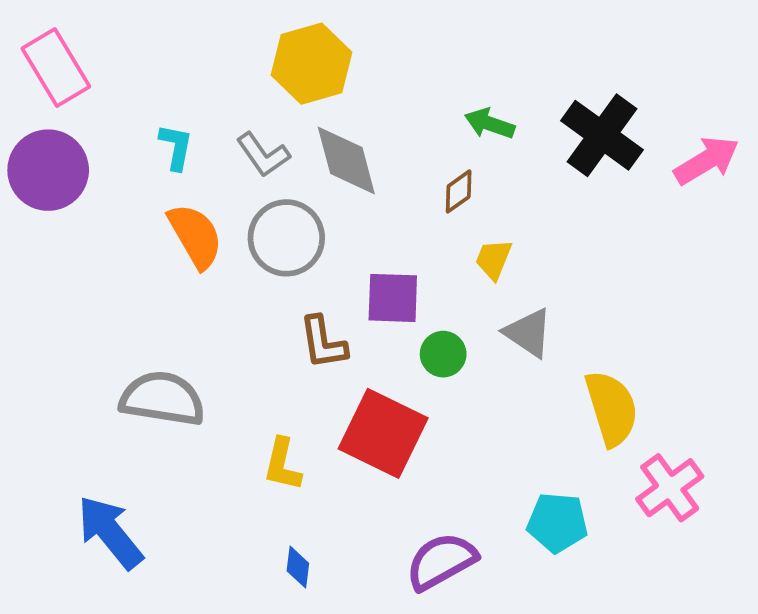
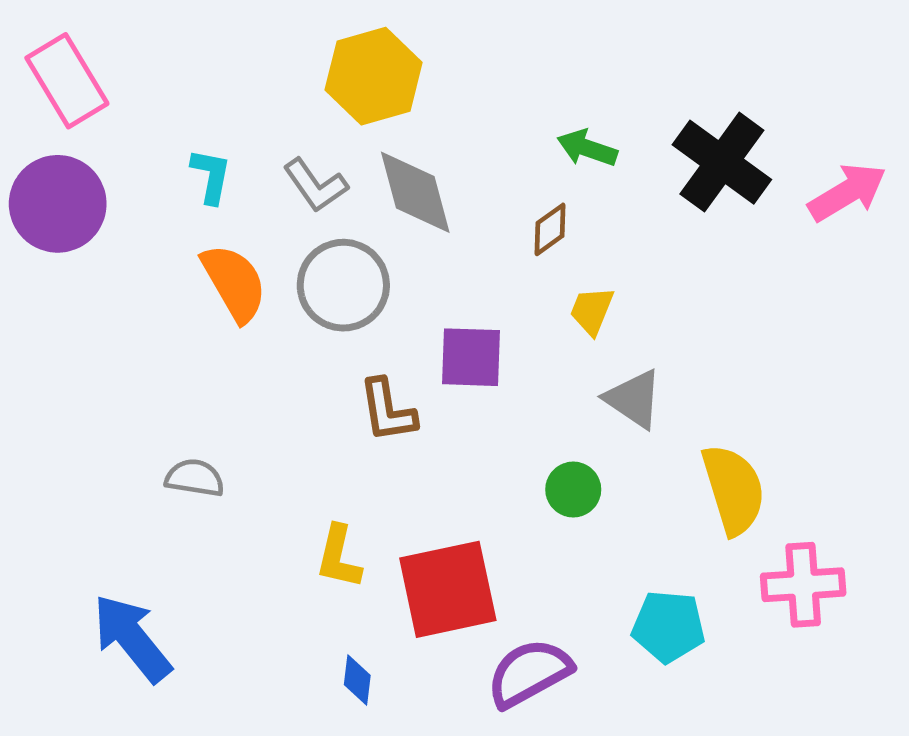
green circle: (443, 354) -> (573, 490), moved
gray semicircle: (162, 399) -> (195, 478), size x0.6
red square: (383, 433) -> (448, 589), moved, turned -38
pink cross: (670, 488) -> (803, 585), turned 32

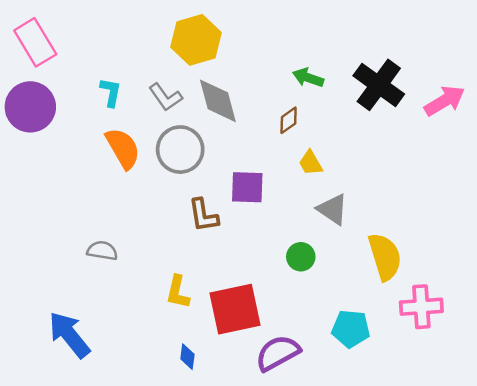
yellow trapezoid: (592, 311) -> (311, 163), turned -52

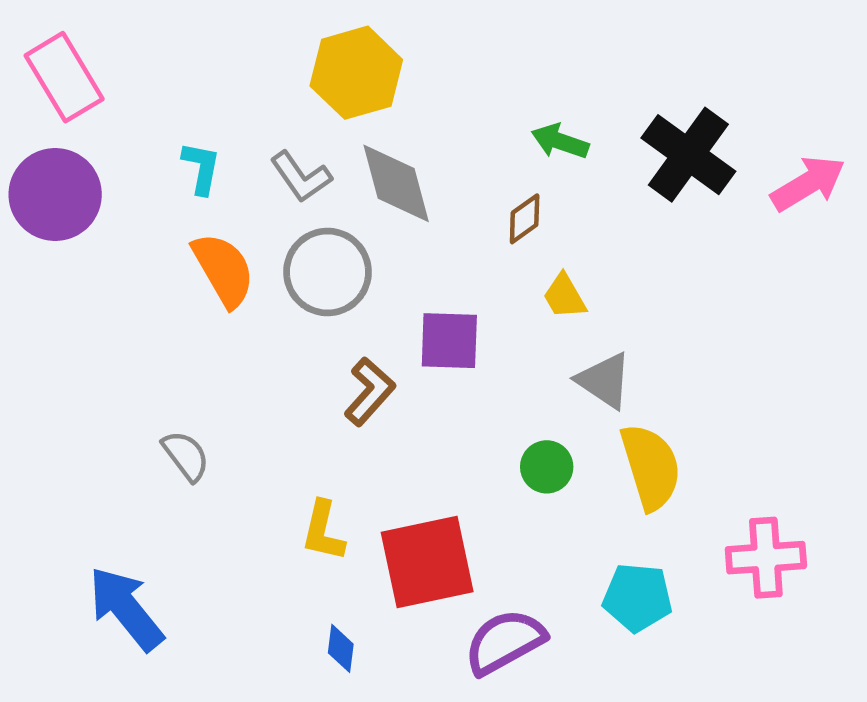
brown L-shape: (203, 215) -> (370, 392), turned -129
gray semicircle: (102, 251) -> (186, 456), turned 44
yellow semicircle: (385, 257) -> (651, 467), moved

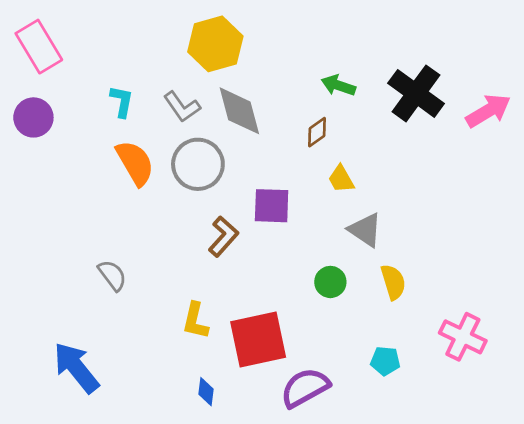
purple circle: (55, 195) -> (33, 117), size x0.7
yellow semicircle: (651, 467) -> (393, 282), size x0.7
pink cross: (766, 558) -> (463, 337), turned 30
cyan pentagon: (637, 597) -> (385, 361), size x0.7

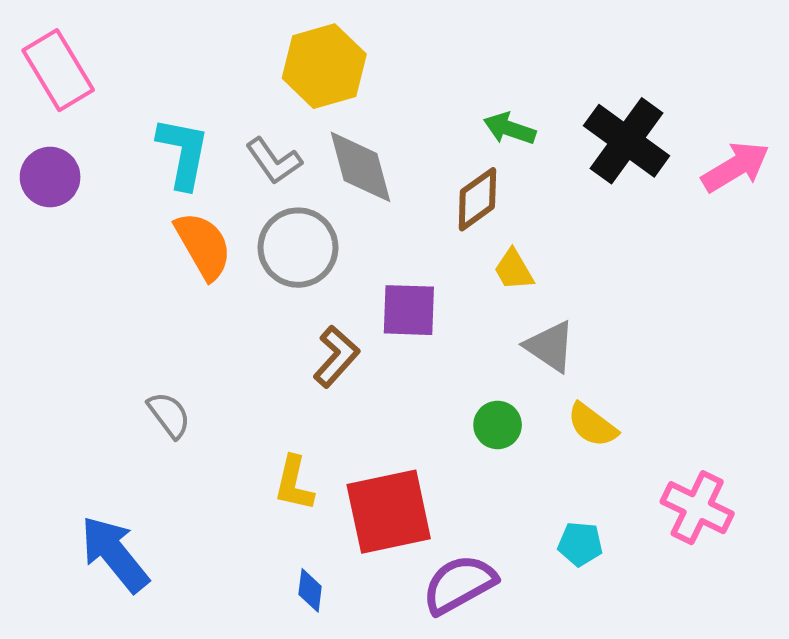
cyan L-shape: (122, 101) -> (183, 153), size x1.5
brown diamond: (317, 132) -> (477, 199), size x1.4
yellow semicircle: (393, 282) -> (592, 425), turned 144

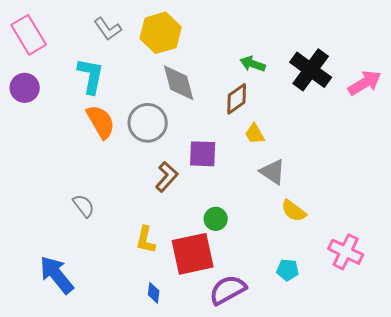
gray L-shape: (274, 161) -> (108, 29), moved
green circle: (498, 425) -> (216, 219), moved

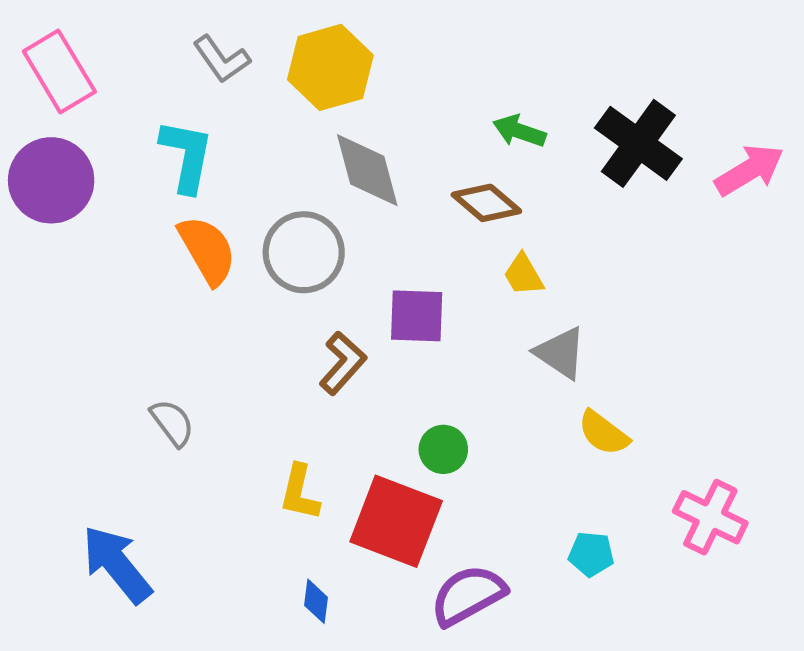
purple circle: (25, 88) -> (51, 180), size x1.4
brown diamond: (237, 99) -> (486, 203), turned 76
red square: (193, 254) -> (396, 521), turned 33

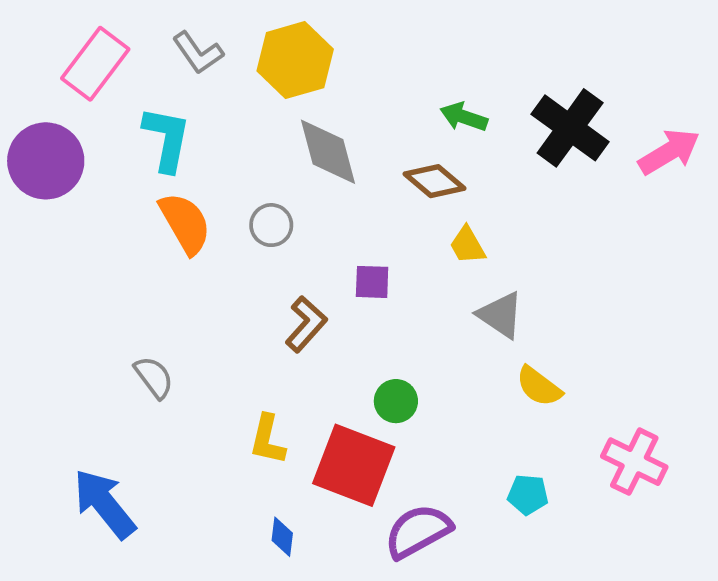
pink rectangle: (59, 72) -> (95, 64), moved, turned 68
gray circle: (304, 252) -> (271, 225), size x0.6
purple square: (417, 316) -> (372, 282), size x0.7

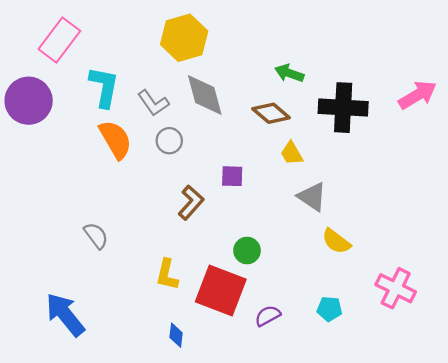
gray L-shape: (198, 53) -> (153, 103), moved
black cross: (570, 128) -> (343, 108), moved, turned -33
purple semicircle: (418, 531) -> (268, 316), moved, size x0.6

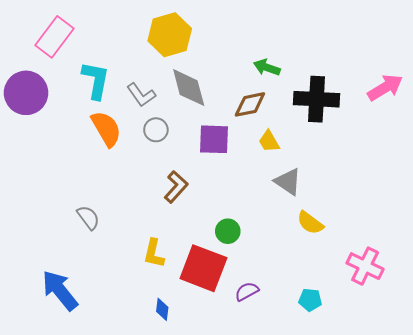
brown diamond: (271, 113) -> (250, 104), turned -52
purple square: (232, 176) -> (214, 139), moved, size x1.5
cyan pentagon: (329, 309) -> (310, 300), moved

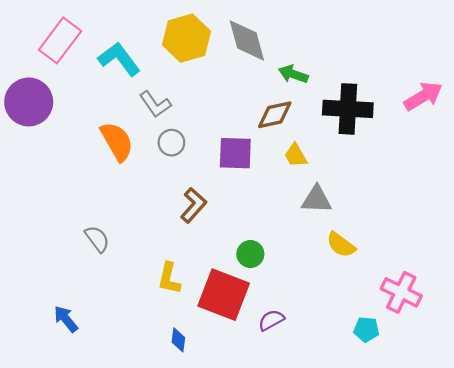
cyan L-shape: (96, 80) -> (119, 59), moved, turned -48
gray diamond: (189, 88) -> (247, 40), moved
gray triangle: (288, 182) -> (317, 199), turned -32
blue arrow: (60, 290) -> (66, 319), size x0.6
cyan pentagon: (310, 300) -> (366, 329), moved

